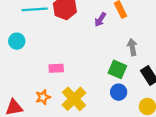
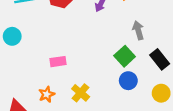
green square: (117, 69) -> (125, 56), turned 30
yellow cross: (74, 99) -> (81, 93), size x0.7

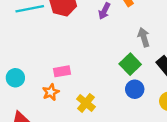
cyan circle: (12, 36) -> (15, 78), moved
orange star: (47, 94) -> (51, 92), moved

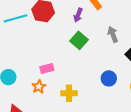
green square: (130, 64) -> (79, 40), moved
yellow cross: (86, 103) -> (69, 93), turned -35

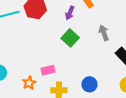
pink rectangle: (47, 68) -> (48, 70), moved
blue circle: (109, 78) -> (89, 84), moved

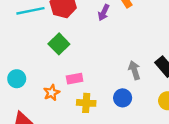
gray arrow: (104, 33) -> (134, 70), moved
green square: (70, 38) -> (59, 44), moved

